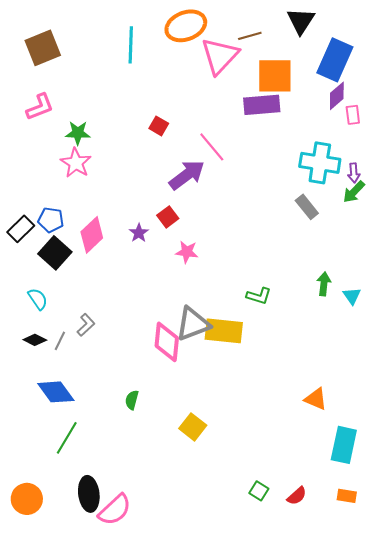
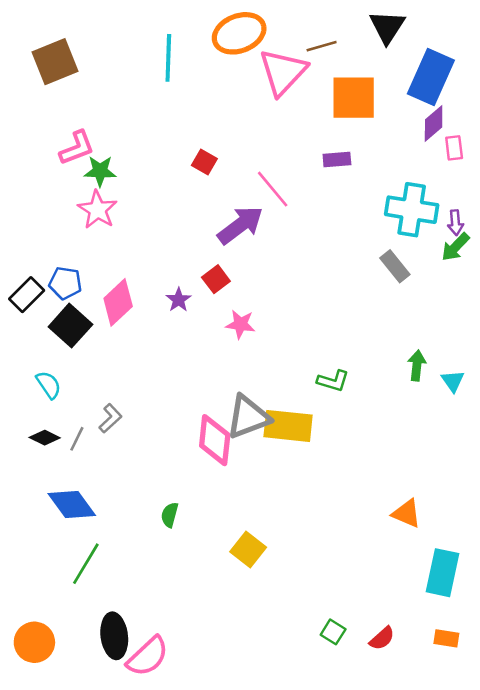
purple rectangle: (262, 105) -> (337, 159), moved, size x0.6
pink L-shape: (40, 107) -> (77, 148), moved

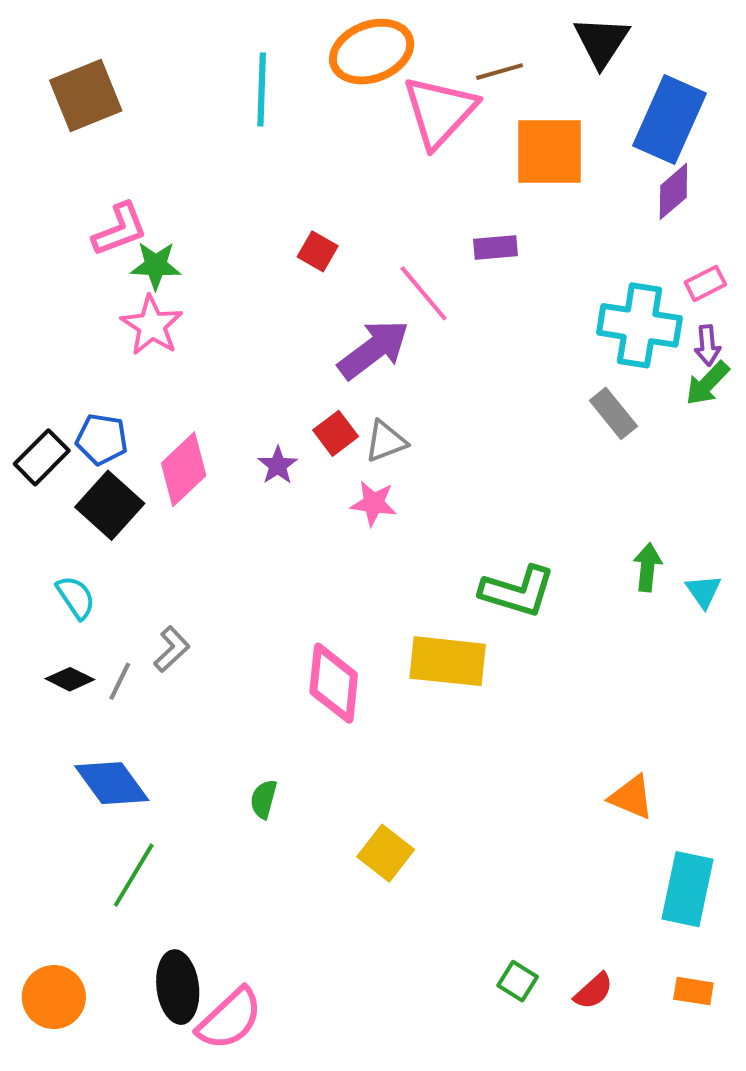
pink rectangle: (454, 148) -> (705, 283), moved, turned 70
purple rectangle: (337, 159) -> (496, 247), moved
green L-shape: (333, 381) -> (518, 591), size x1.5
gray triangle: (248, 417) -> (386, 441), moved, size x0.6

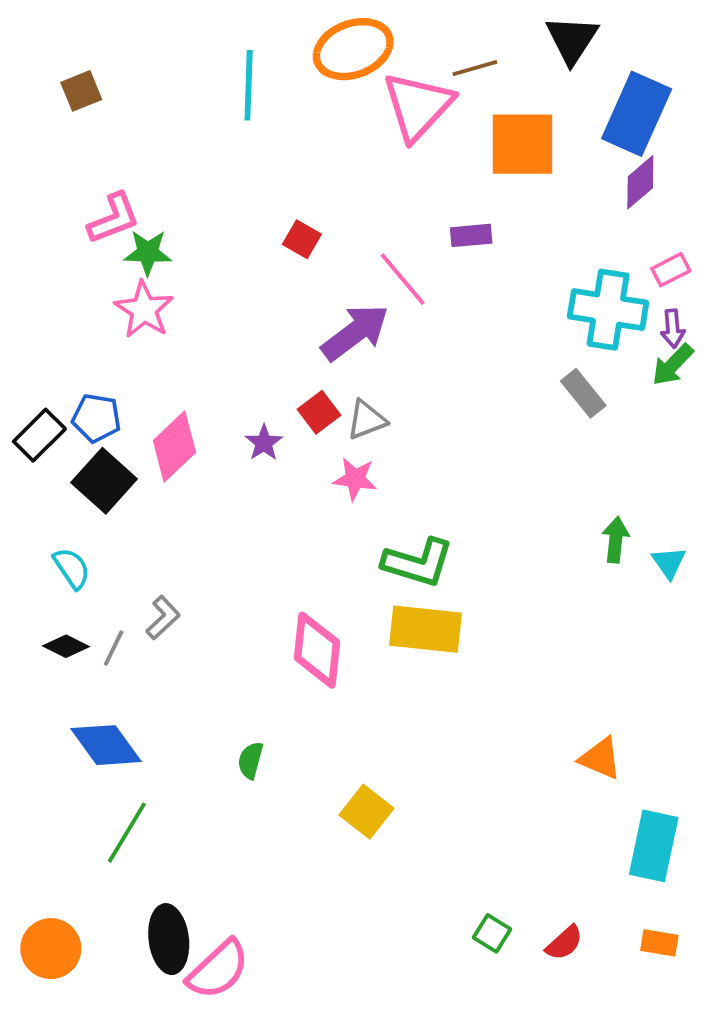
brown square: (86, 96) -> (81, 91), size x0.6
green L-shape: (518, 591) -> (418, 563), moved

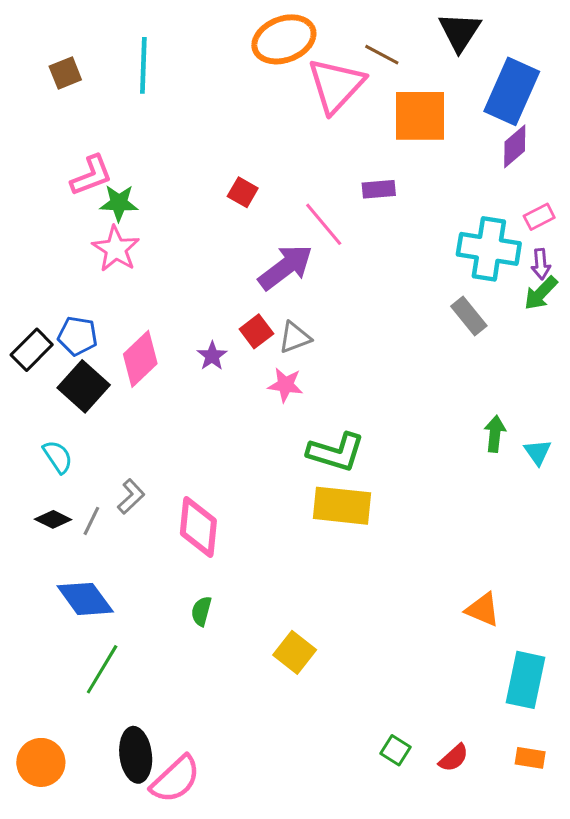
brown line: (475, 68) -> (382, 55), turned 44
cyan line: (249, 85) -> (143, 65), moved
pink diamond: (317, 650) -> (198, 527), moved

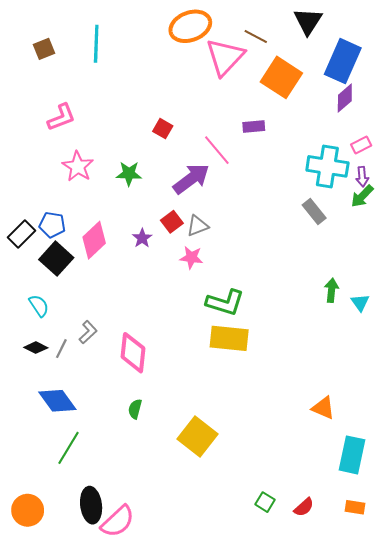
orange square: (420, 116) -> (281, 77), turned 33
green star: (119, 203) -> (129, 174), moved
yellow square: (295, 652) -> (197, 437), size x1.4

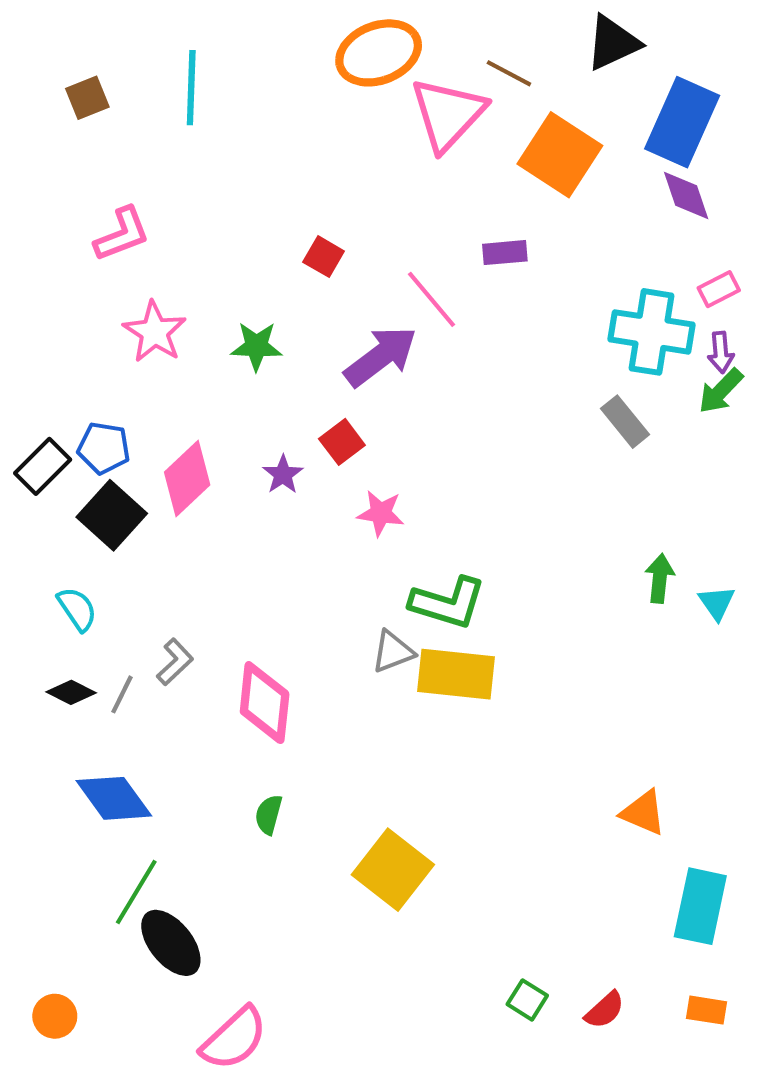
black triangle: (308, 21) -> (613, 43), turned 32
purple diamond: (345, 98) -> (686, 195), turned -68
gray triangle: (197, 226) -> (393, 652), moved
black ellipse: (91, 505) -> (171, 943), moved, turned -32
orange circle: (28, 510) -> (55, 1016), size x0.7

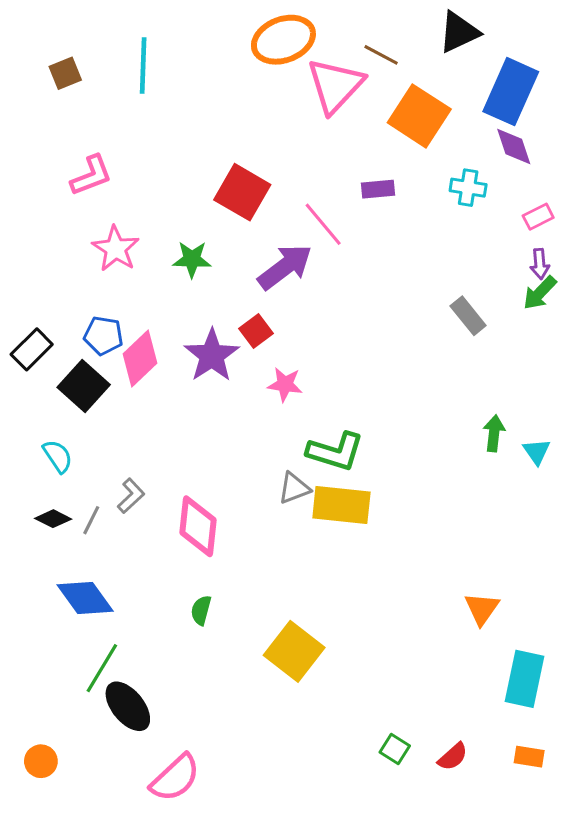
red square: (324, 257) -> (242, 192), size x1.8
cyan cross: (651, 332) -> (468, 188), moved, size x0.6
blue pentagon: (104, 448) -> (103, 336), moved
purple star: (283, 474) -> (212, 355), size x1.8
orange triangle: (643, 813) -> (482, 609), turned 42

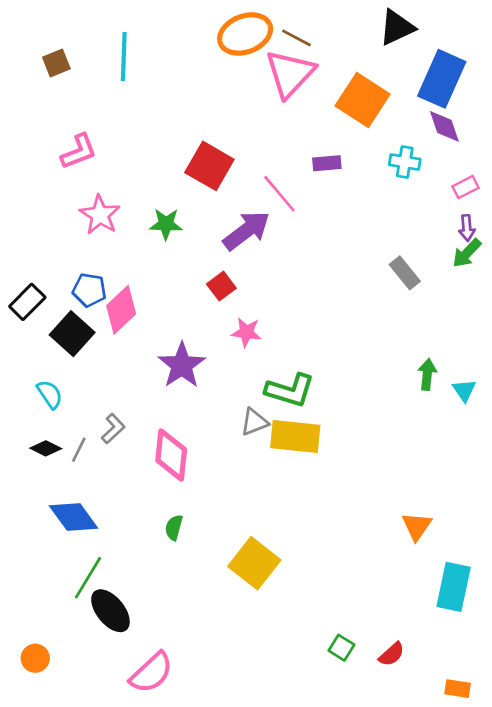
brown line: (381, 55) -> (297, 38), moved
purple star: (212, 355) -> (182, 365), moved
orange rectangle: (529, 757) -> (458, 689), moved

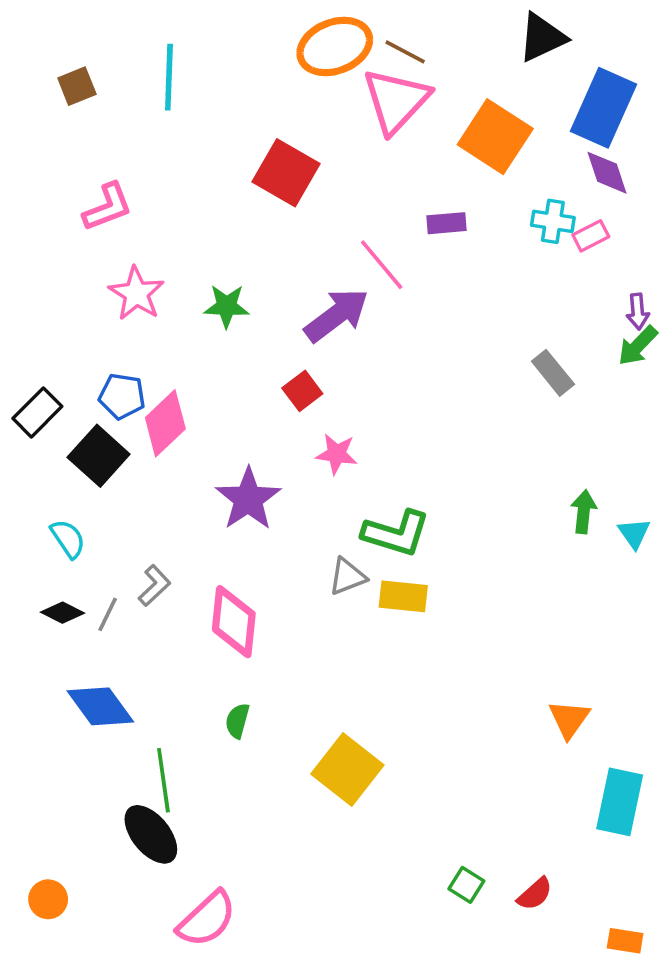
red square: (209, 166) -> (286, 173), moved
pink rectangle: (465, 187) -> (591, 236), moved
yellow rectangle: (295, 436) -> (403, 596), size x0.7
green line: (88, 578) -> (163, 780), moved, turned -39

